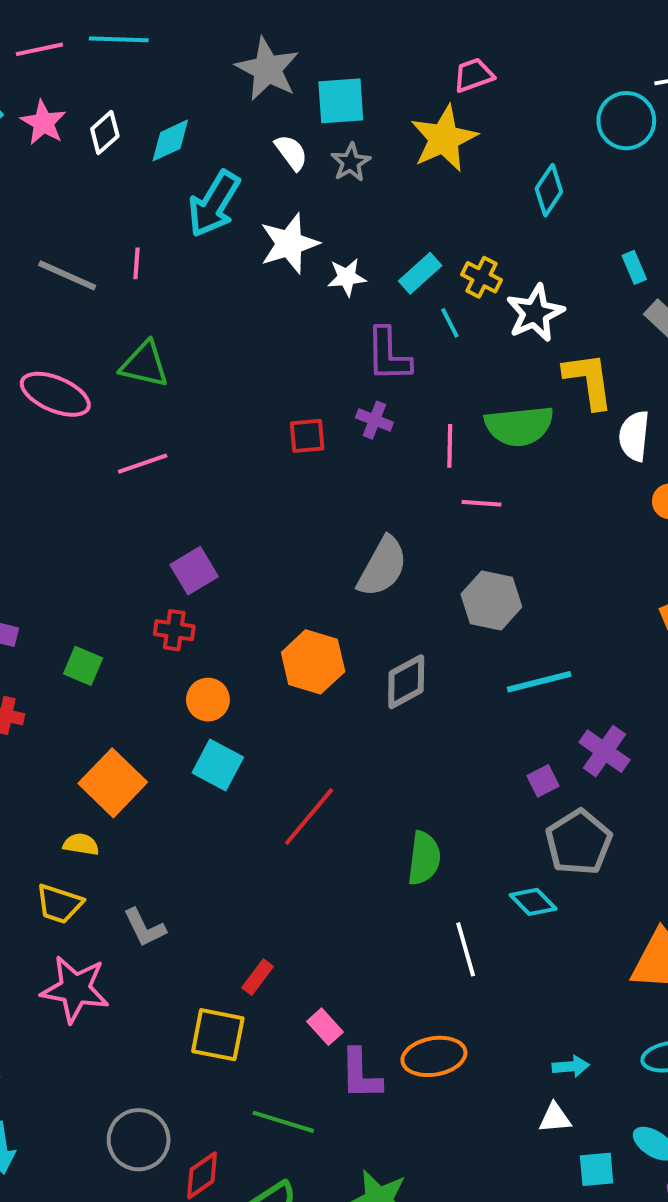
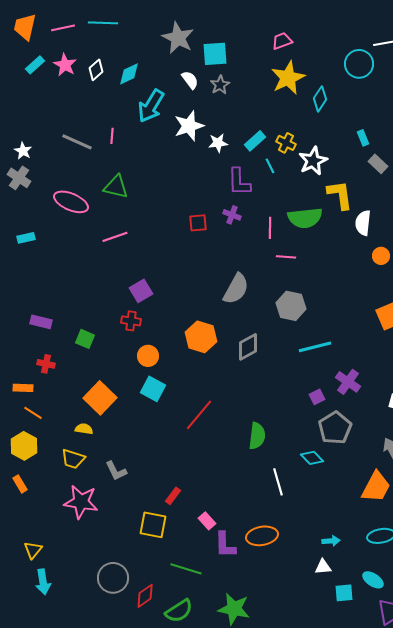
yellow star: (444, 138) -> (288, 78), moved

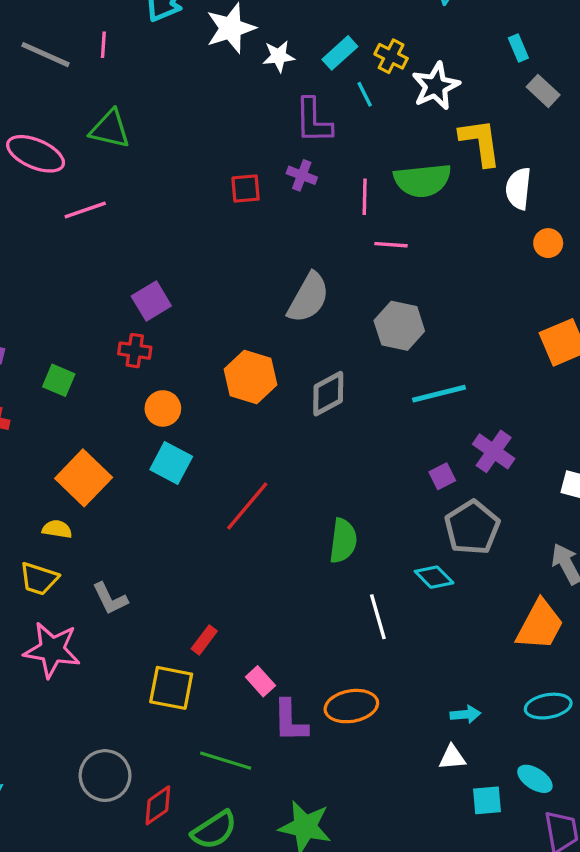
pink line: (115, 237) -> (85, 210), moved

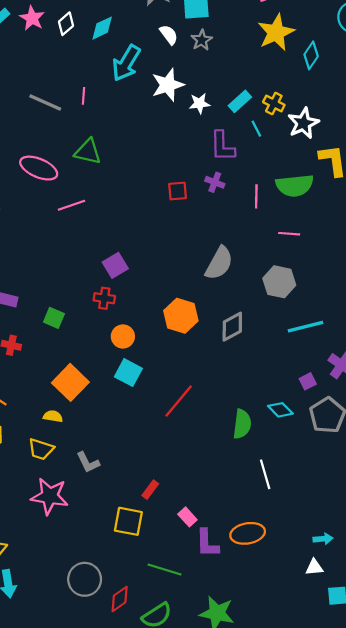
pink line: (391, 245) -> (289, 234), moved
cyan diamond: (434, 577) -> (280, 410), moved

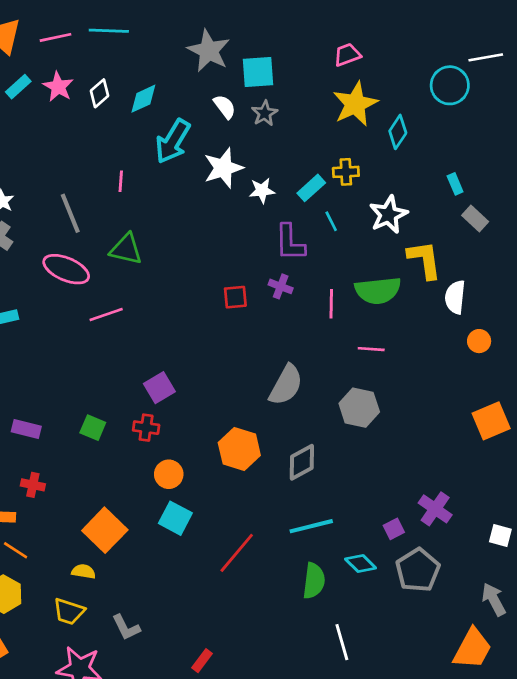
gray line: (45, 102) -> (70, 213), moved, turned 44
yellow cross: (274, 104) -> (346, 172), moved, turned -30
green square: (54, 318) -> (93, 428), moved
cyan line: (306, 327) -> (311, 526), moved

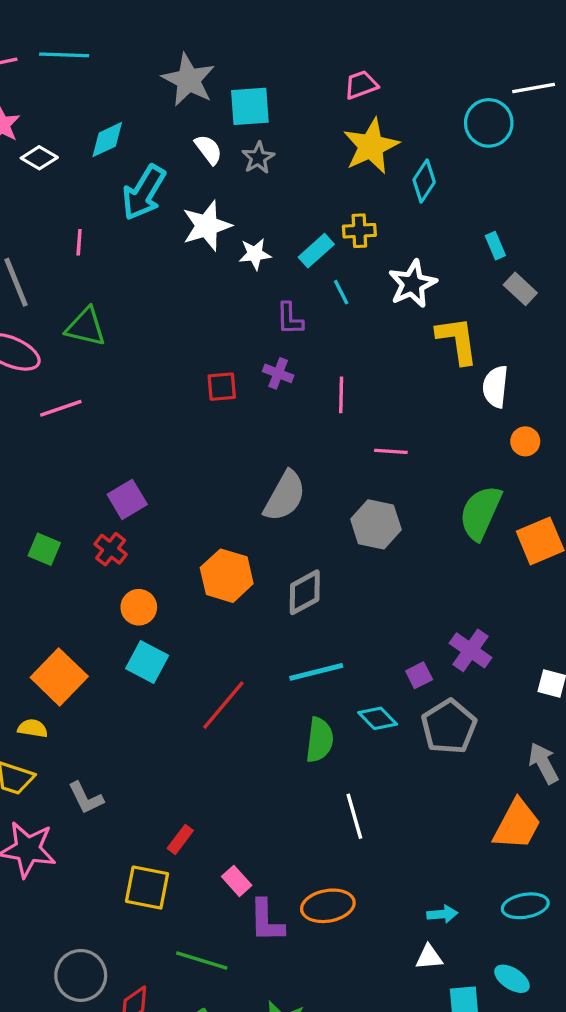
white diamond: (99, 93) -> (39, 158), moved, turned 72
purple L-shape: (290, 242) -> (290, 319), size x0.7
green semicircle: (378, 290) -> (480, 513), moved, turned 120
red cross: (146, 428) -> (111, 549), turned 30

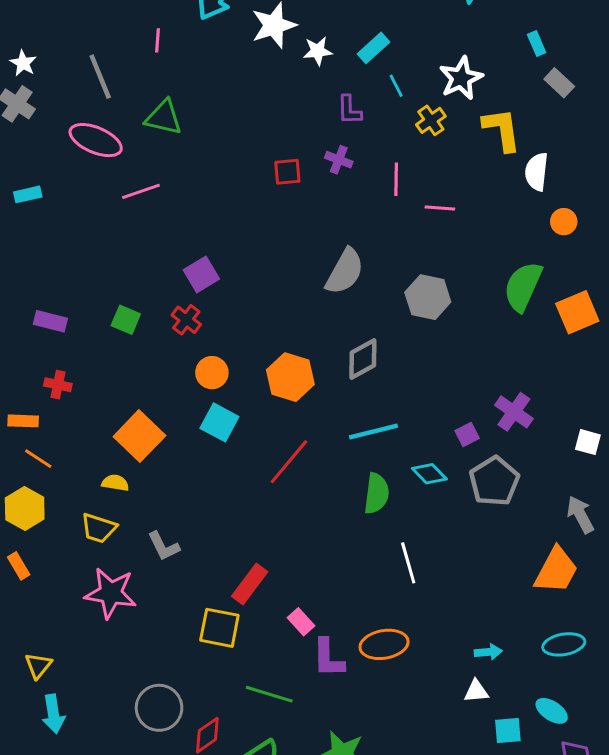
yellow cross: (359, 231) -> (431, 120), moved, turned -32
pink line: (391, 451) -> (440, 208), moved
orange hexagon: (227, 576) -> (290, 377), moved
red rectangle: (180, 839) -> (250, 584), size x1.5

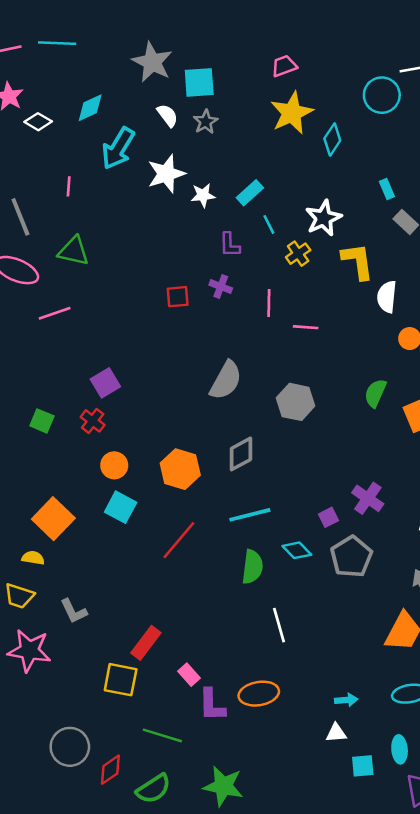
green semicircle: (523, 287) -> (375, 393), size x0.7
cyan ellipse: (552, 711) -> (400, 749), turned 52

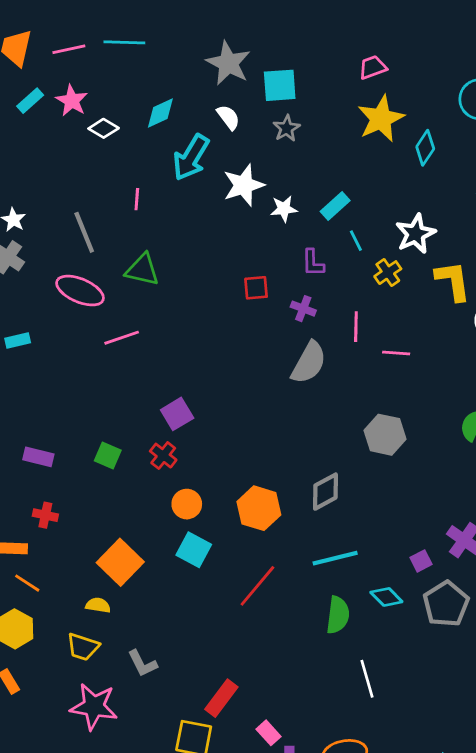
white semicircle: (167, 115) -> (228, 117), moved
red square: (178, 297) -> (256, 288), moved
gray semicircle: (226, 380) -> (309, 363), moved

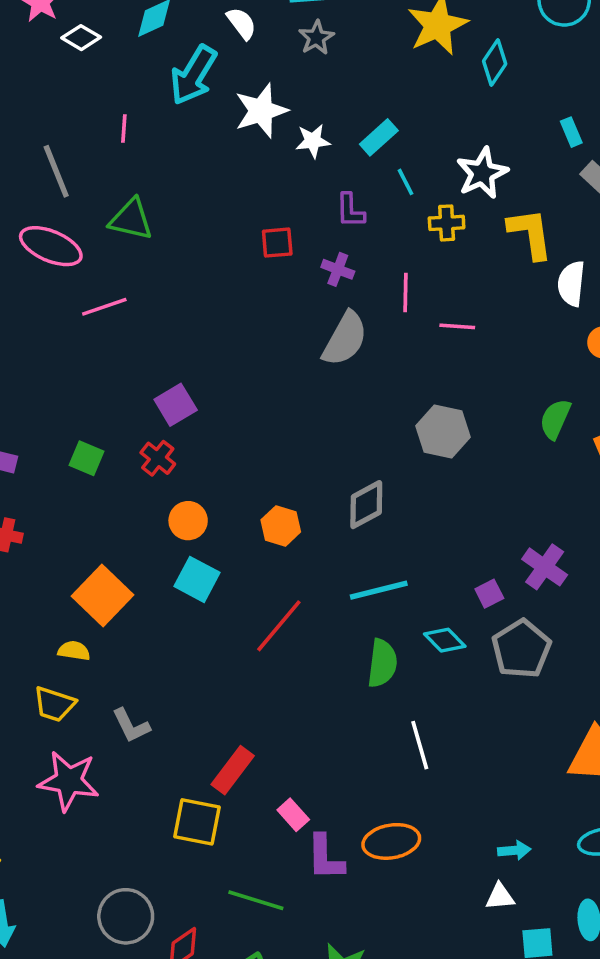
yellow cross: (388, 273) -> (447, 223), turned 32
orange hexagon: (259, 508) -> (281, 526), size x0.7

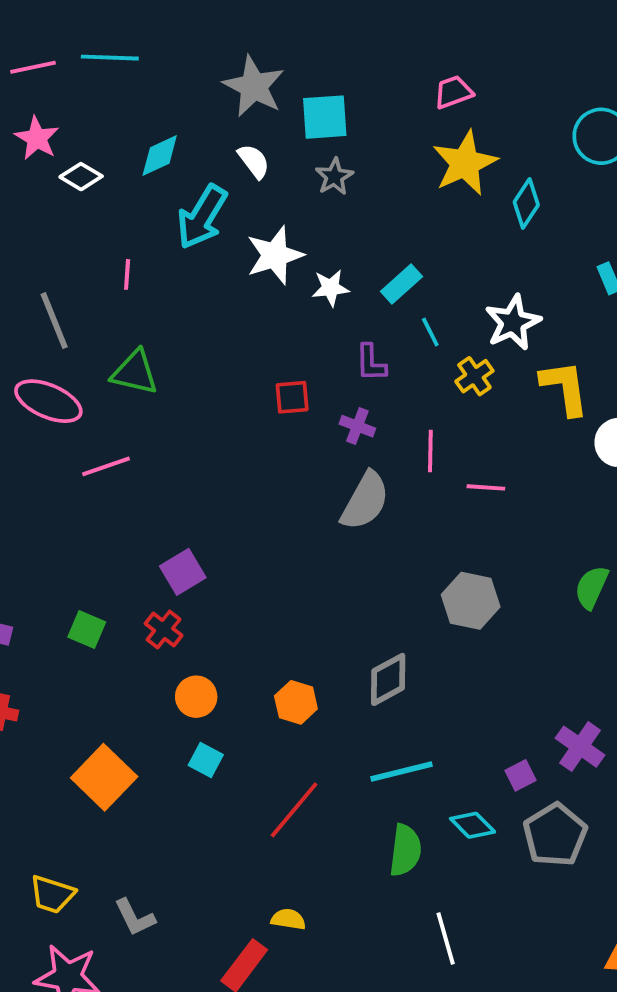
yellow cross: (447, 223) -> (474, 376), turned -32
cyan square: (197, 579) -> (206, 760), size x0.7
yellow semicircle: (74, 651) -> (288, 919), moved

